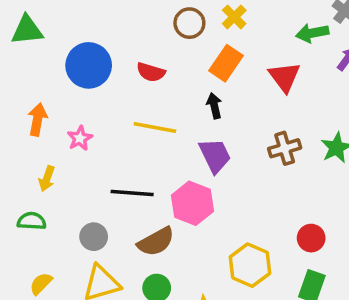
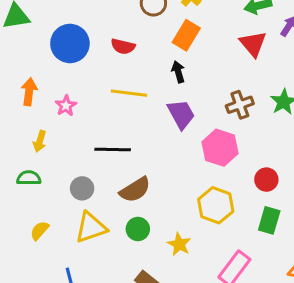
red triangle: (284, 77) -> (253, 44), moved
pink hexagon: (192, 203) -> (220, 148), moved

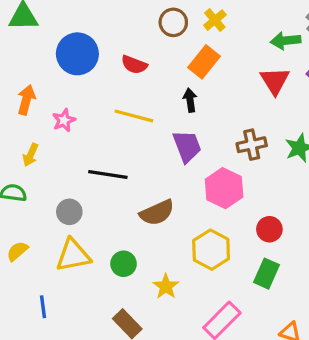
brown semicircle: (135, 190) -> (157, 213), moved

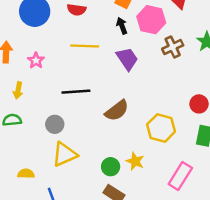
pink hexagon: (224, 188) -> (151, 20), moved
yellow semicircle: (17, 251) -> (26, 174), moved, turned 56
green circle: (124, 264) -> (111, 167), moved

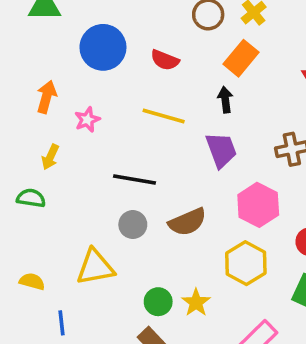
pink hexagon: (151, 20) -> (258, 205), moved
gray circle: (55, 124) -> (133, 225), moved

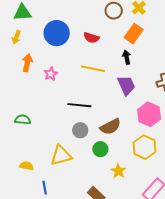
yellow arrow: (50, 157) -> (16, 37), moved
green circle: (158, 302) -> (100, 149), moved

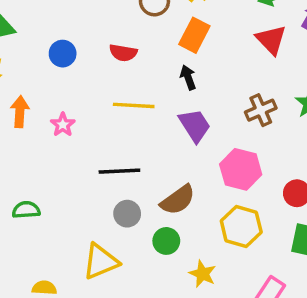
blue circle: (57, 33) -> (63, 54), size x0.6

